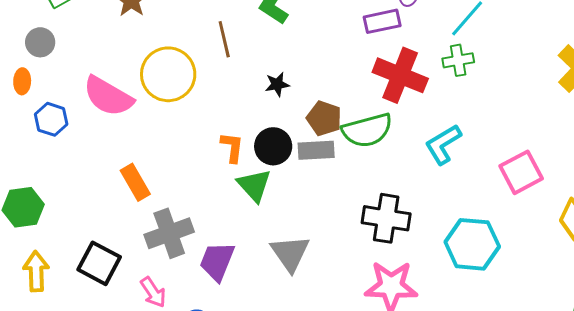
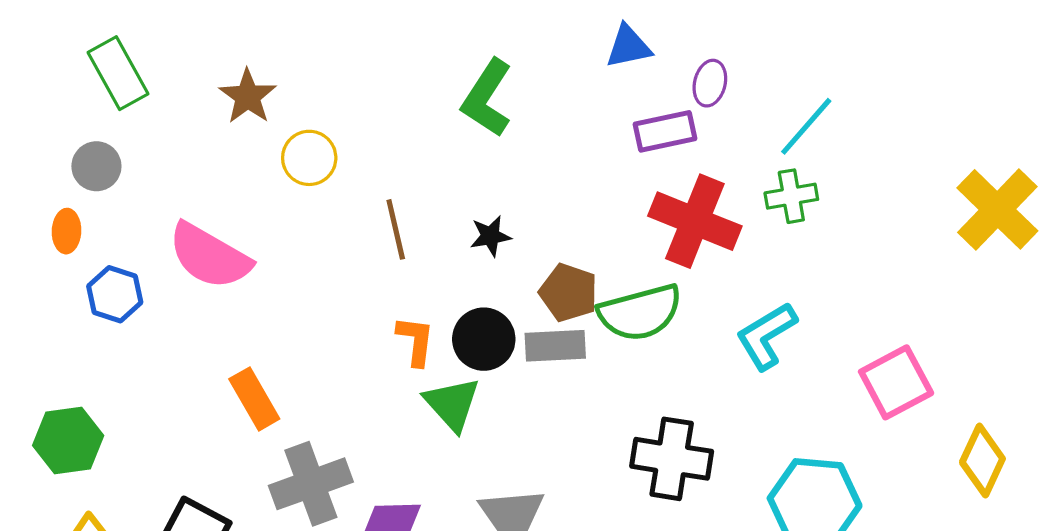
brown line: (224, 39) -> (396, 229), moved
yellow circle: (168, 74) -> (309, 158), moved, size x0.6

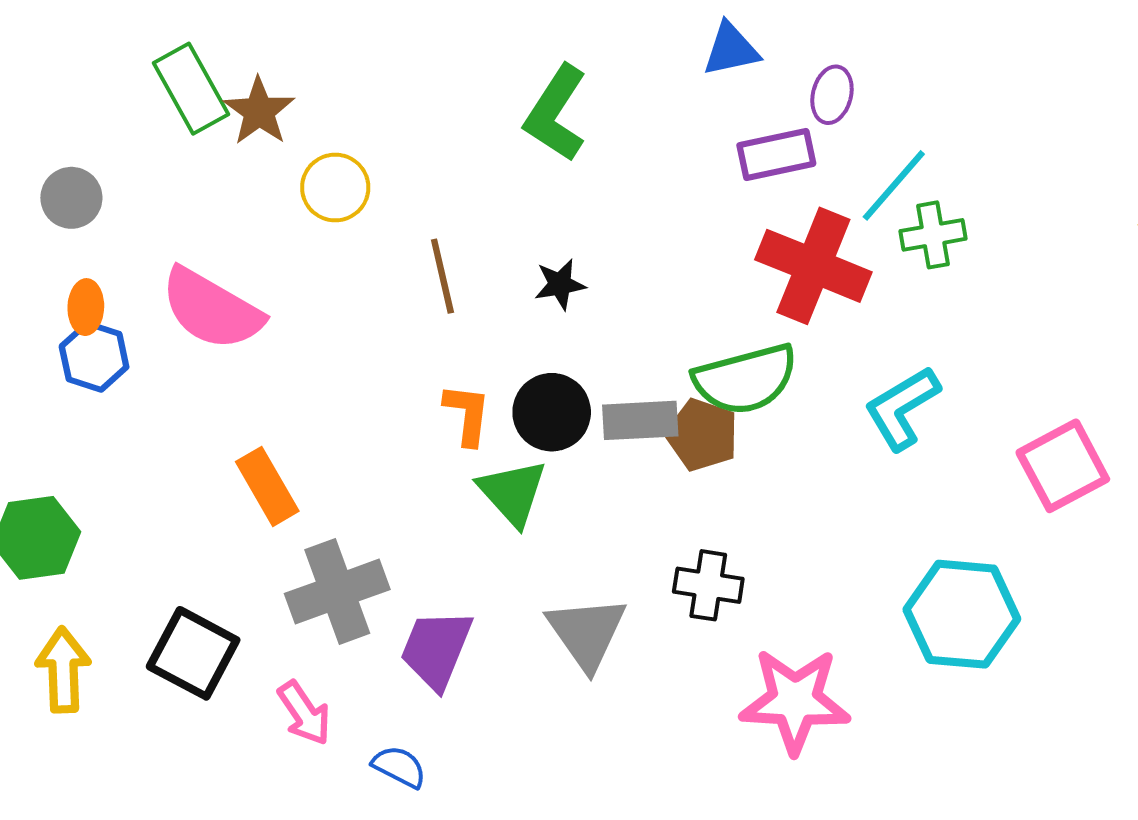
green rectangle: (118, 73) -> (191, 89), moved
cyan line: (806, 126) -> (894, 185), moved
orange ellipse: (67, 231) -> (86, 307), moved
brown pentagon: (569, 293) -> (702, 435), moved
black cross: (672, 459) -> (708, 585), moved, size x0.7

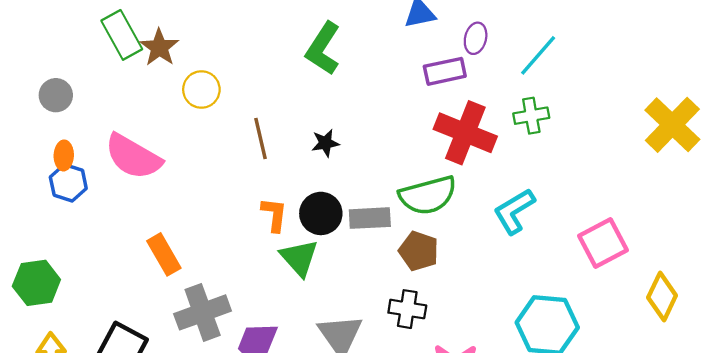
cyan line: (894, 185) -> (538, 55), moved
brown pentagon: (702, 435) -> (419, 251), moved

